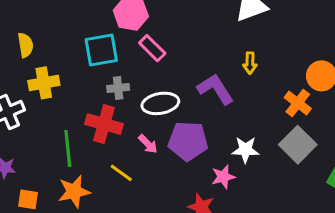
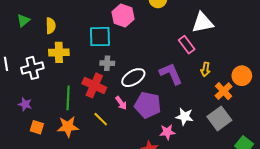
pink rectangle: (152, 48) -> (187, 45), moved
yellow arrow: (250, 63) -> (205, 69), moved
white ellipse: (160, 103) -> (133, 78), turned -30

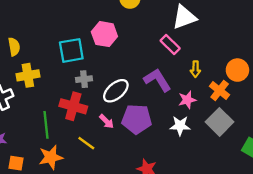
pink hexagon: (123, 16) -> (104, 34), moved
pink star: (167, 132) -> (187, 100), moved

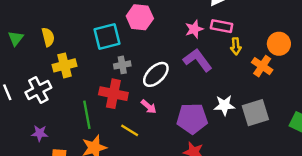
pink rectangle: (170, 45) -> (222, 26), moved, turned -30
pink star: (187, 100) -> (194, 29), moved
purple pentagon: (137, 119) -> (192, 119), moved
gray square: (220, 122) -> (255, 113), moved, turned 32

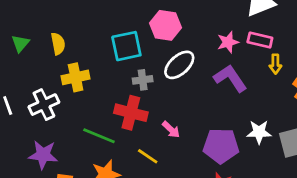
white ellipse: (156, 74) -> (179, 65), moved
green line: (87, 115) -> (99, 136), turned -60
purple star: (40, 133) -> (43, 155), size x1.5

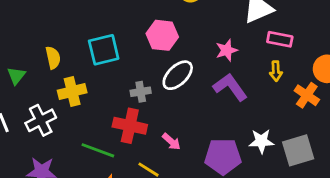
pink rectangle: (260, 40) -> (280, 39), moved
green triangle: (20, 43) -> (16, 76), moved
cyan square: (126, 46) -> (104, 50), moved

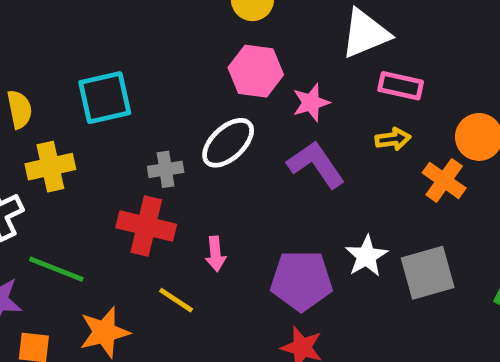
pink hexagon: (162, 35) -> (256, 71), moved
yellow arrow: (276, 71) -> (393, 139), turned -96
white star: (261, 141) -> (366, 256), turned -30
pink arrow: (171, 142) -> (215, 254), turned 42
green line: (98, 150) -> (56, 269), moved

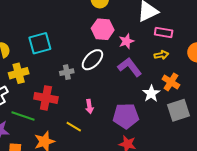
orange cross: (444, 180) -> (171, 82), moved
red cross: (146, 226) -> (46, 98), moved
white star: (366, 256) -> (151, 94), moved

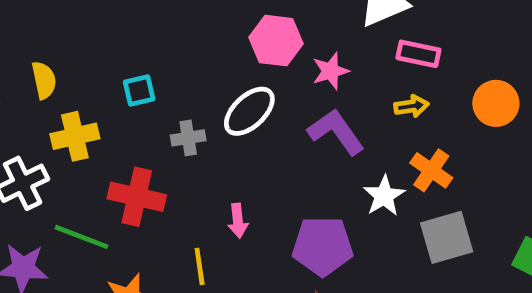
cyan square: (40, 43) -> (139, 90), moved, size x0.6
yellow line: (74, 127) -> (200, 266), turned 49

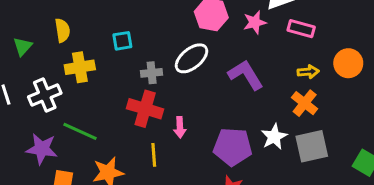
pink star: (331, 71) -> (255, 22), moved
yellow arrow: (411, 106) -> (308, 72), moved
white star: (384, 196) -> (274, 137), moved
red cross: (137, 197) -> (145, 109), moved

